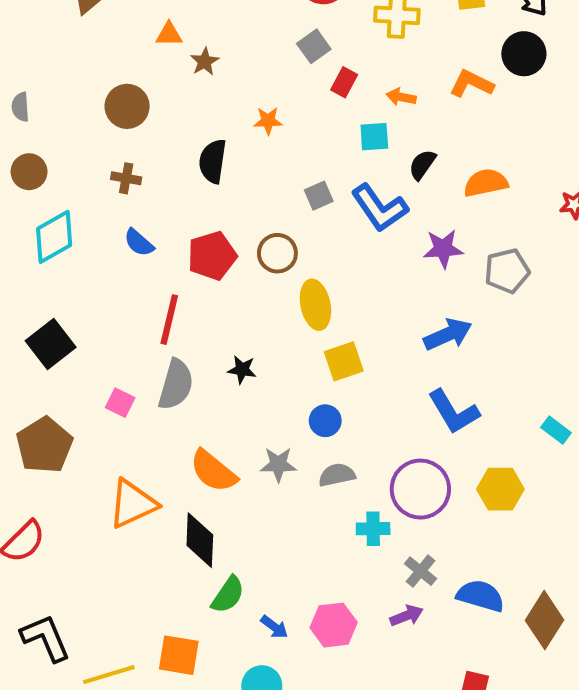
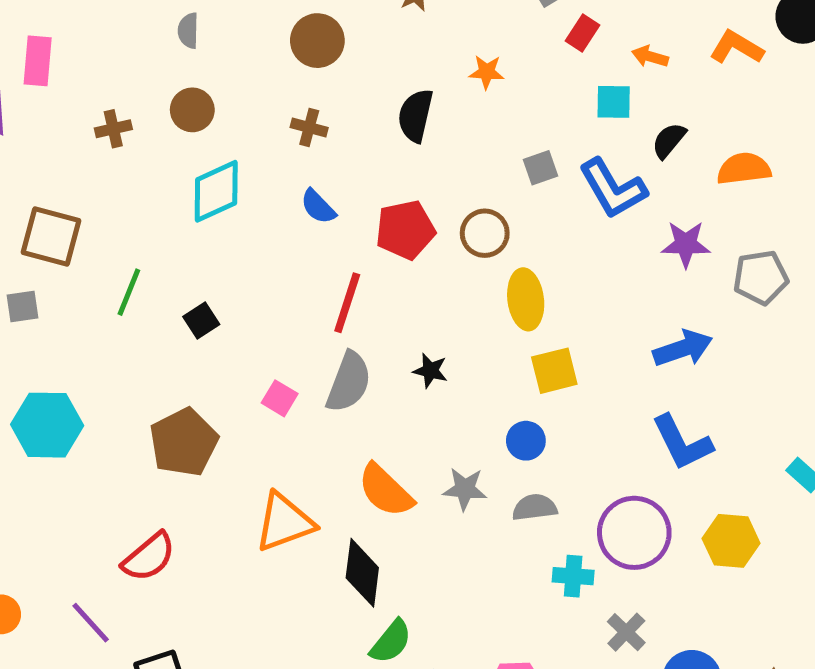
black square: (51, 344) -> (201, 320), size x0.6

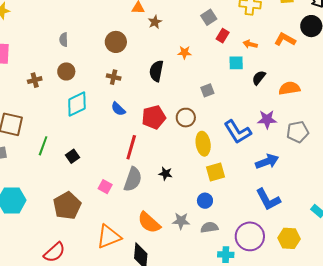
blue L-shape: (613, 189) -> (238, 132), moved

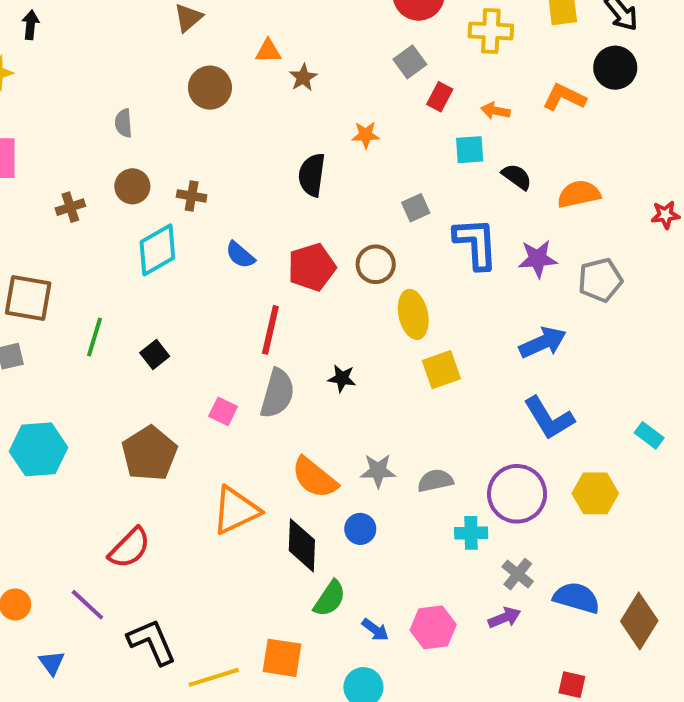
brown circle: (116, 42) -> (210, 88), moved
brown cross: (114, 77) -> (192, 196), moved
black semicircle: (259, 78) -> (517, 177), turned 91
blue L-shape: (238, 132) -> (476, 243), moved, turned -148
blue circle: (205, 201) -> (360, 529), moved

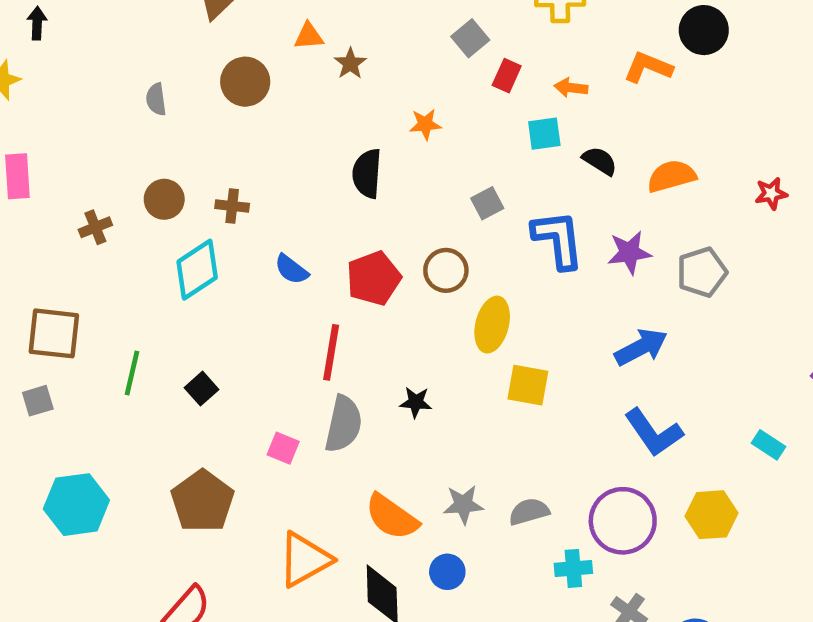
gray semicircle: (123, 123) -> (156, 99), moved
yellow ellipse: (413, 314) -> (492, 325), turned 30
yellow square: (441, 370) -> (528, 385), turned 33

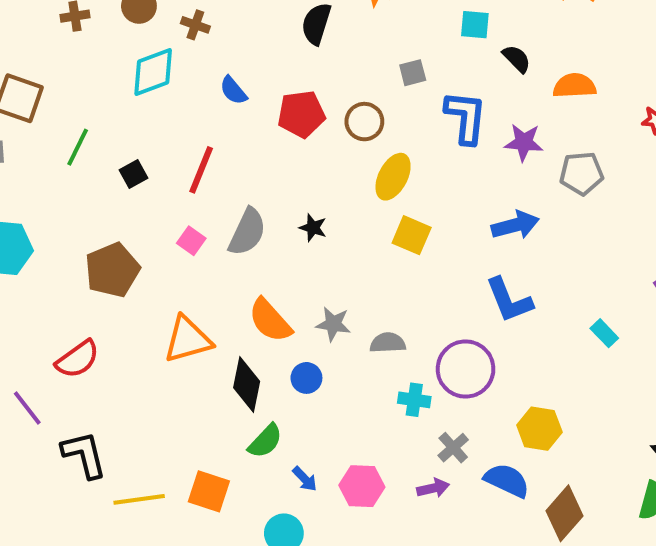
red line: (331, 352) -> (201, 170), moved
yellow hexagon: (711, 515) -> (539, 429), moved

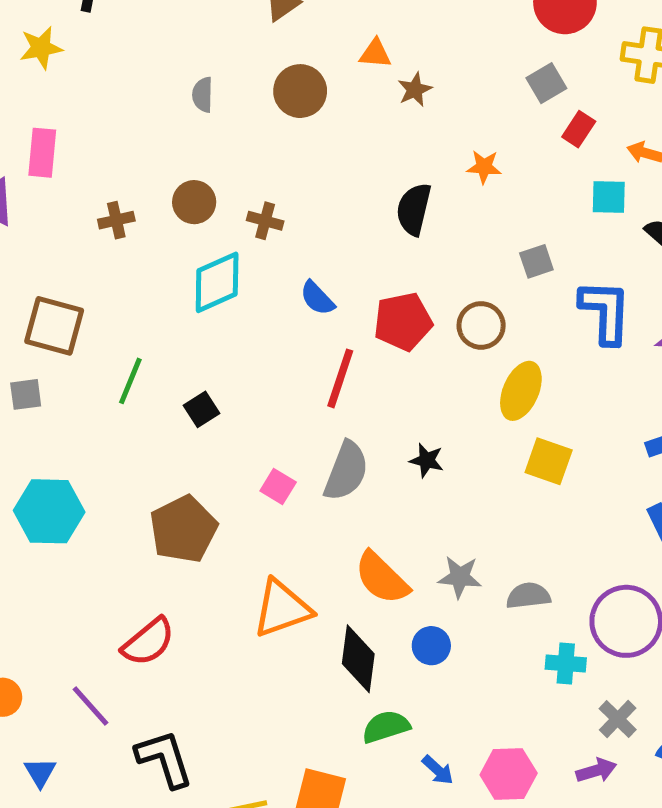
red line: (201, 170) -> (340, 378), moved
green semicircle: (265, 441) -> (386, 727), turned -147

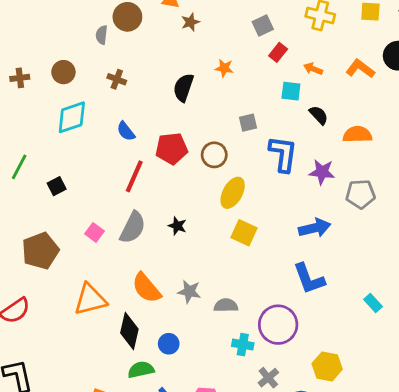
gray semicircle: (203, 95) -> (102, 35), moved
brown cross: (265, 221) -> (117, 79), moved
blue circle: (431, 646) -> (169, 344), moved

